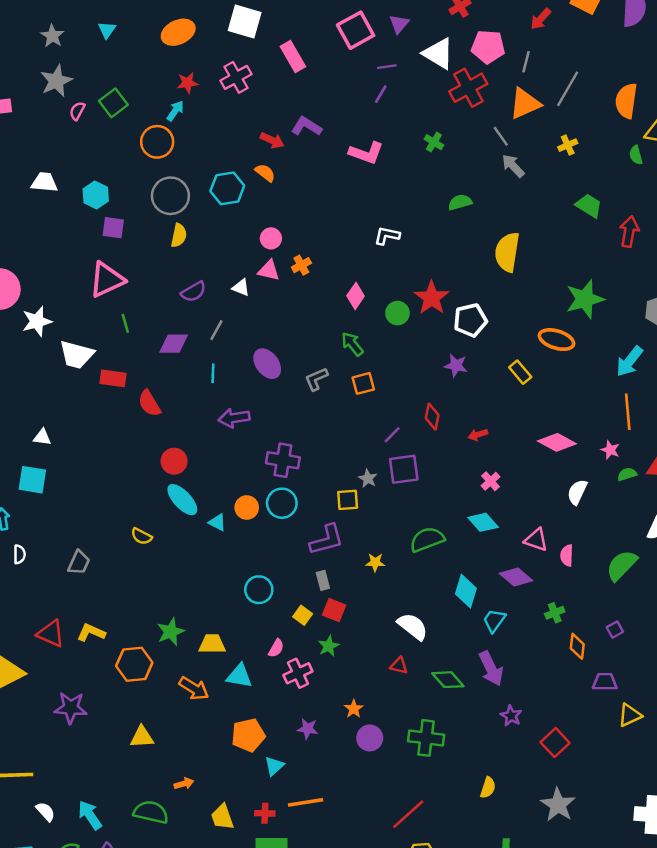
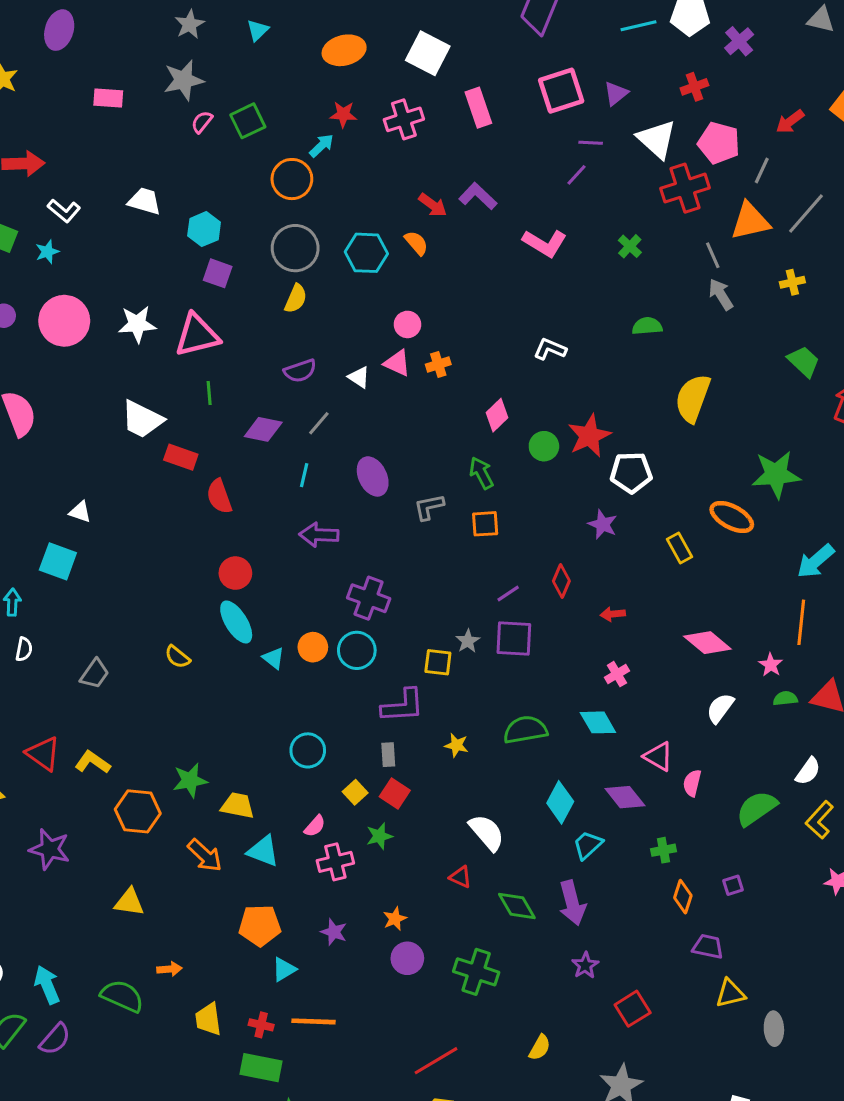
white star: (37, 321) -> (137, 324), moved

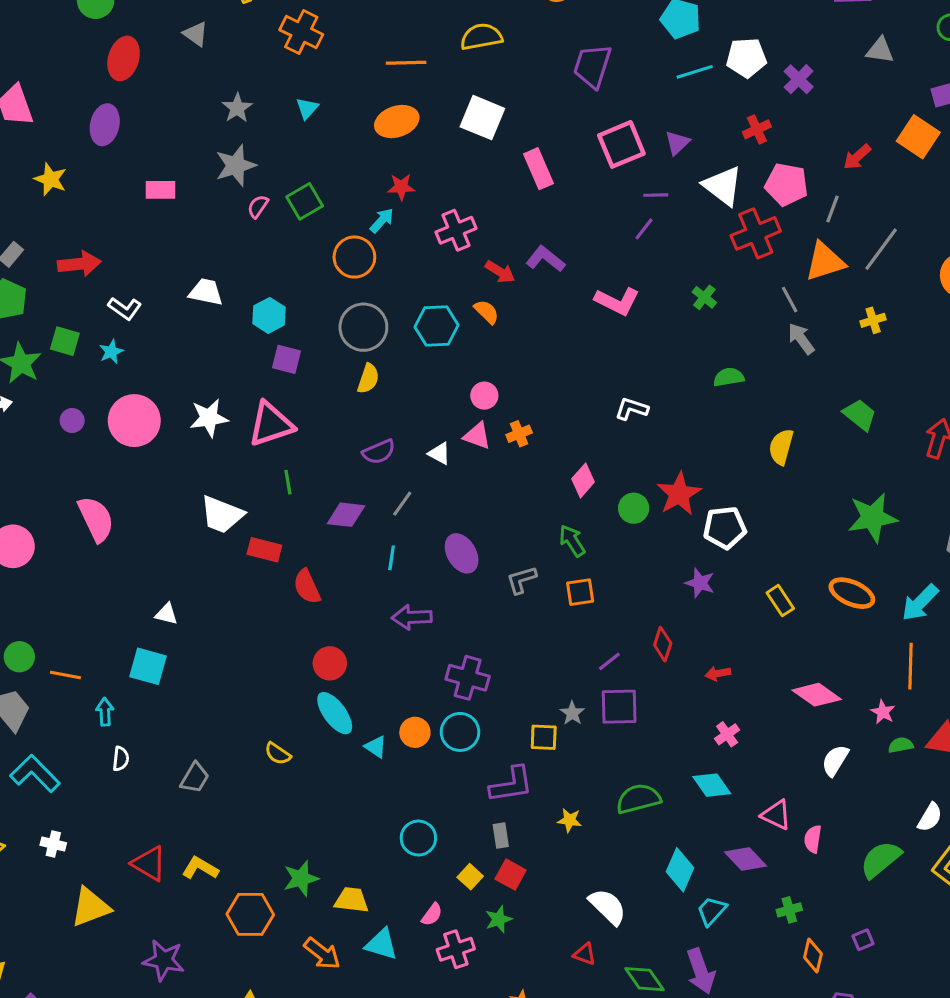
pink cross: (404, 119) -> (456, 230), moved
green trapezoid: (804, 361) -> (860, 415), moved
yellow semicircle: (693, 398) -> (781, 447), size x0.7
orange ellipse: (732, 517) -> (852, 593), moved

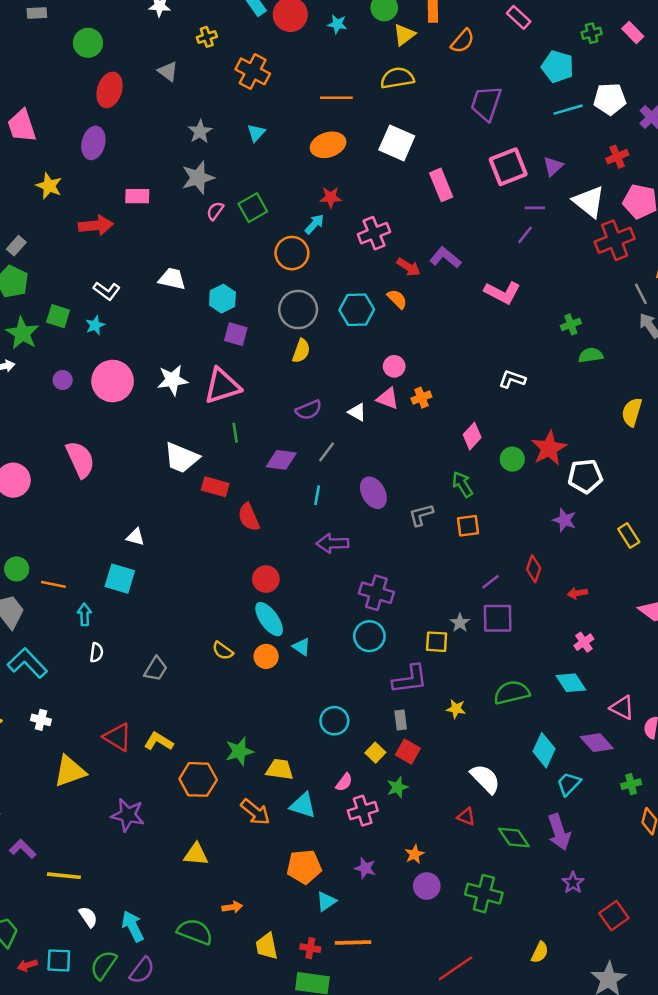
red arrow: (79, 264) -> (96, 225), moved
green cross: (704, 297) -> (571, 324), moved, turned 30
orange circle: (415, 732) -> (266, 656), moved

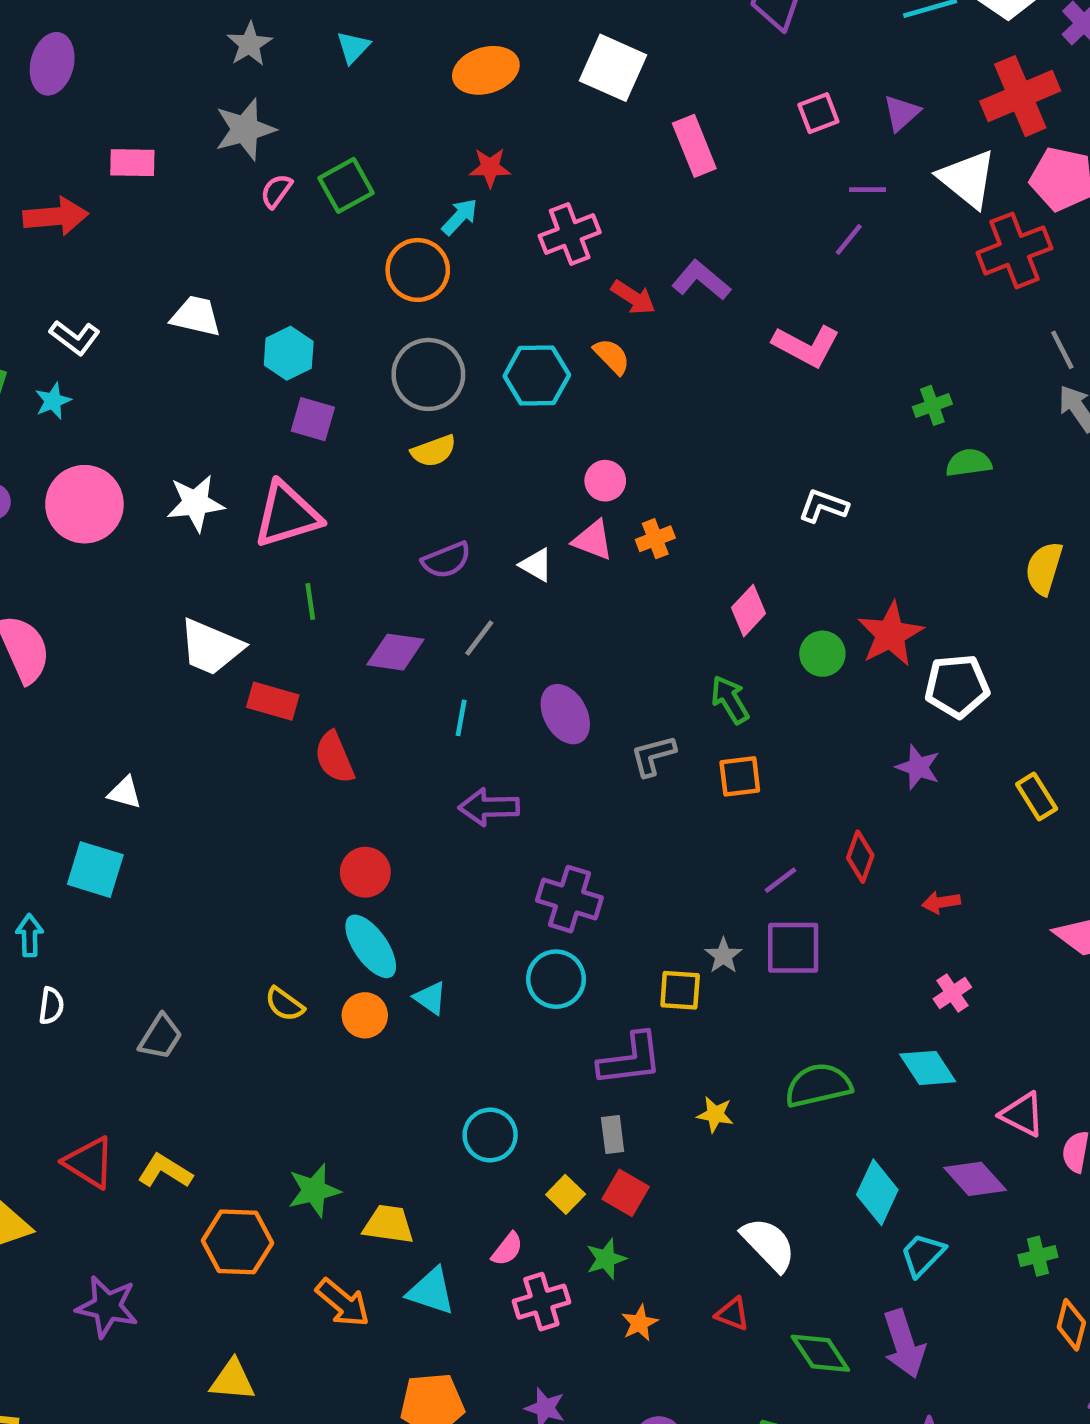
red cross: (617, 157) -> (1020, 96), size x1.8
pink square: (508, 167) -> (818, 113), size x0.6
yellow semicircle: (301, 351) -> (434, 451), turned 50
orange star: (414, 854) -> (640, 1323), moved

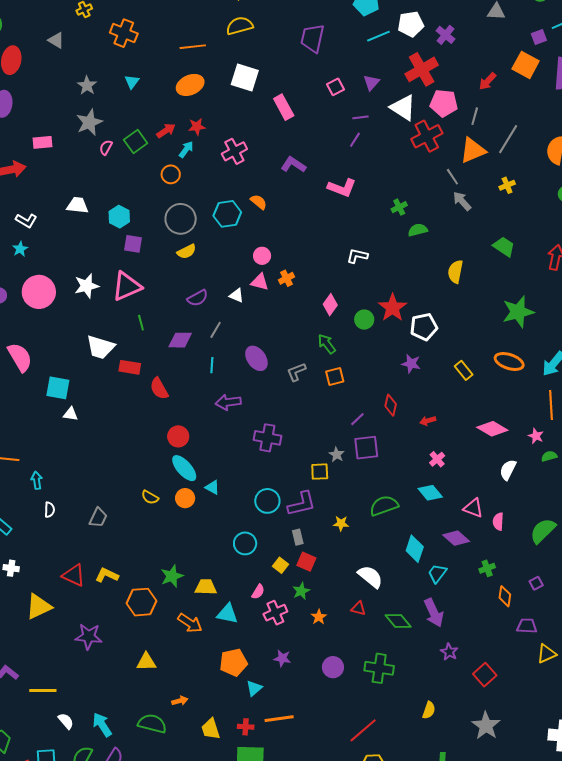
orange circle: (418, 270) -> (171, 174), size x0.7
red arrow: (633, 297) -> (166, 131), moved, turned -60
cyan square: (95, 870) -> (58, 388), moved
cyan circle: (556, 979) -> (267, 501), moved

